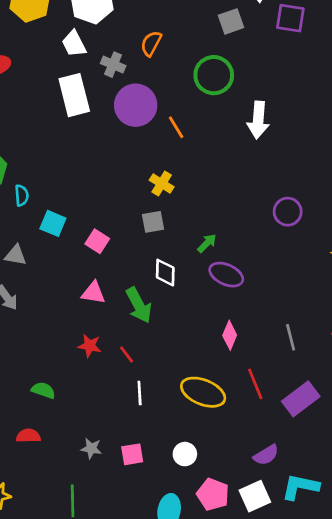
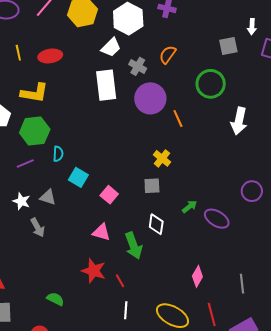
white trapezoid: (74, 44) -> (111, 47), turned -115
purple ellipse: (226, 275) -> (217, 219), moved
red star: (90, 346) -> (94, 271), size x1.4

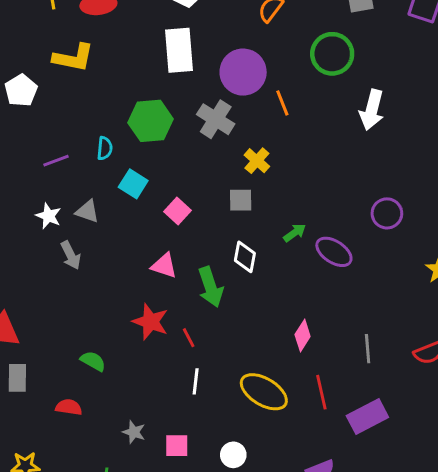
gray cross: (138, 66) -> (216, 119), moved, size x1.4
green hexagon: (35, 131) -> (151, 121), moved

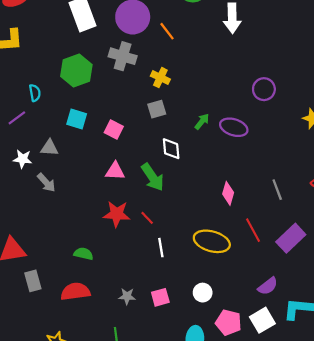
cyan semicircle: (105, 148) -> (35, 93), moved
red semicircle: (69, 407) -> (75, 292), size x1.5

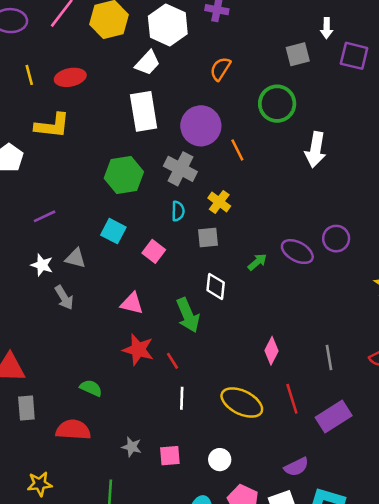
cyan semicircle: (35, 93) -> (178, 211), moved
purple ellipse: (234, 127) -> (297, 252), moved
pink triangle: (115, 171) -> (132, 303), moved

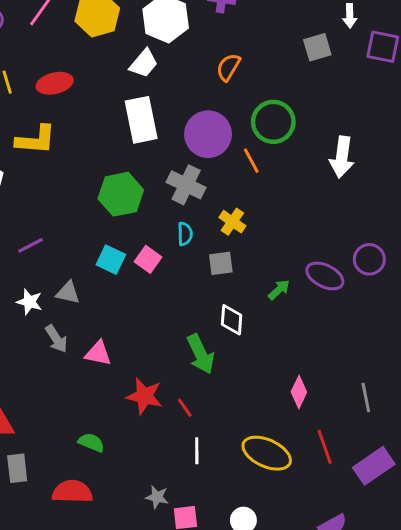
green circle: (277, 104) -> (273, 122), moved
pink square: (154, 251) -> (148, 259), moved
pink triangle: (132, 303) -> (98, 353), moved
gray star: (132, 447) -> (157, 497), moved

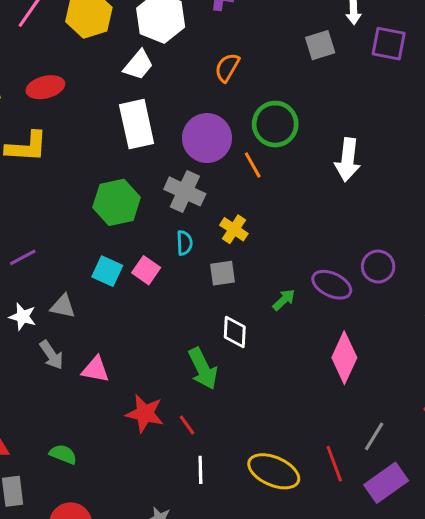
pink diamond: (299, 392) -> (344, 358), moved, size x1.5
gray line: (366, 397) -> (374, 436), moved, turned 44
green semicircle: (91, 442) -> (63, 454), moved

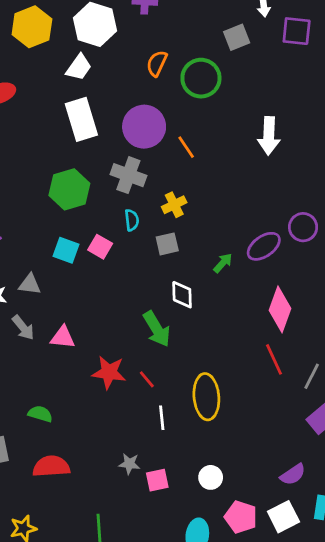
green circle: (275, 124) -> (201, 78), moved
yellow cross: (234, 229) -> (174, 205), turned 35
purple ellipse: (332, 285) -> (264, 246), turned -56
red line: (334, 464) -> (274, 359), moved
yellow ellipse: (274, 471) -> (206, 397), moved, turned 66

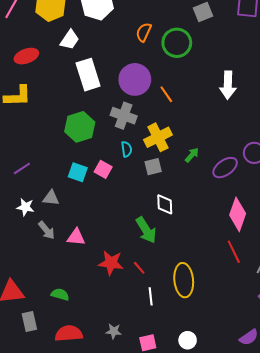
white trapezoid: (79, 67) -> (70, 40), moved
yellow cross: (174, 205) -> (158, 137), size x1.5
green arrow: (223, 263) -> (192, 155), moved
gray star: (129, 464) -> (114, 331), moved

